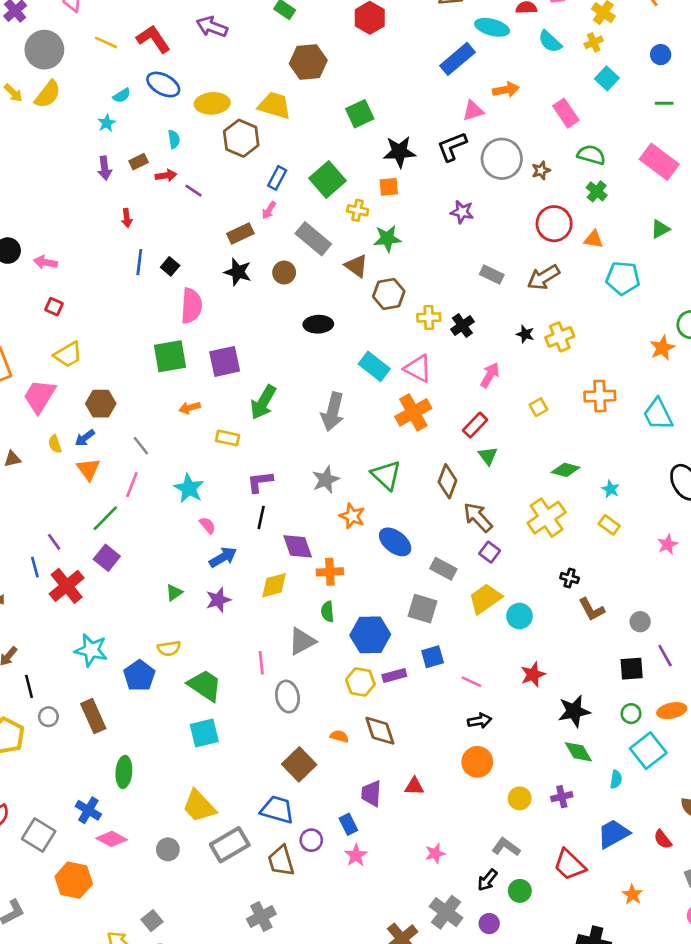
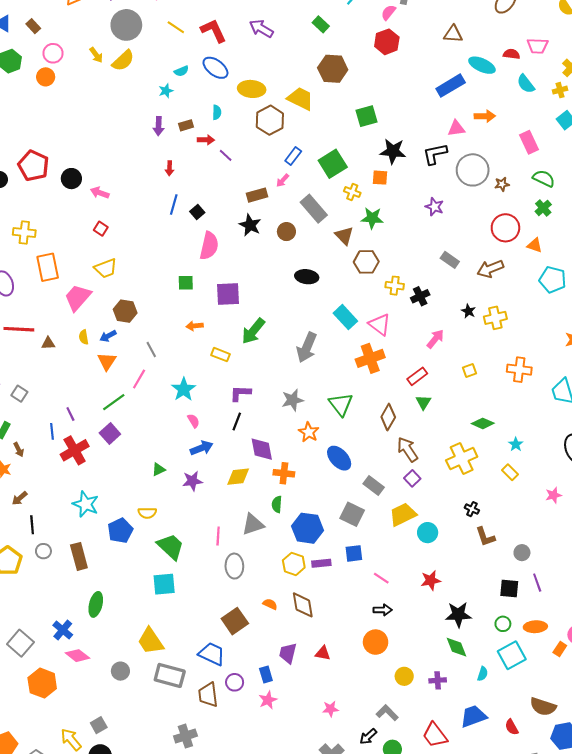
green square: (170, 356) -> (186, 283), size x0.6
gray rectangle: (230, 845) -> (170, 675), turned 36

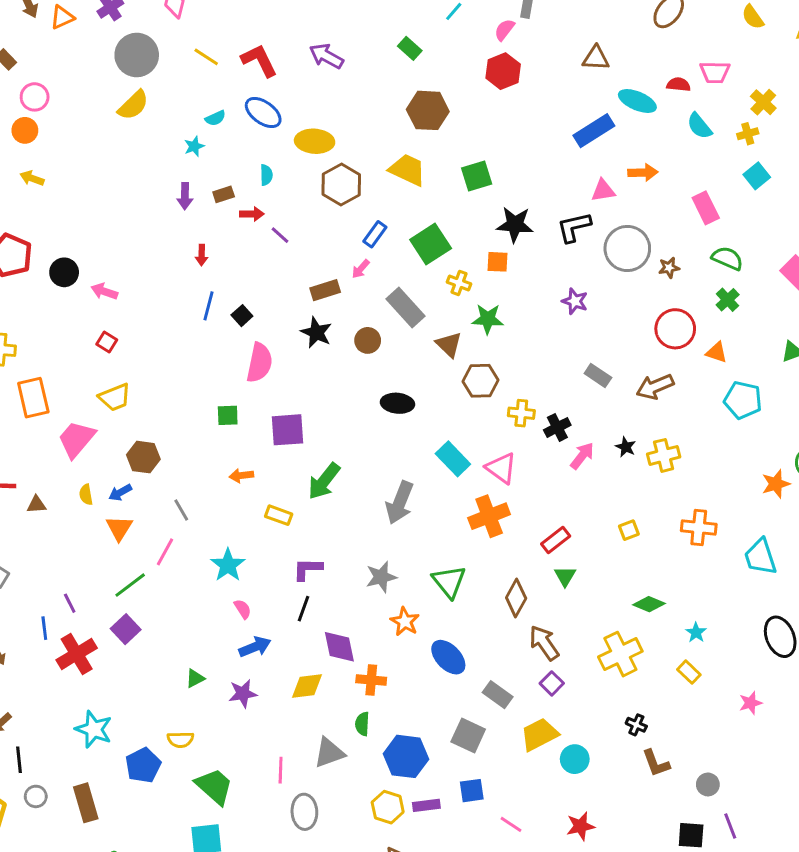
yellow arrow: (96, 55) -> (32, 178), moved, turned 147
yellow trapezoid: (300, 99) -> (407, 170), moved
pink arrow: (435, 339) -> (582, 456), moved

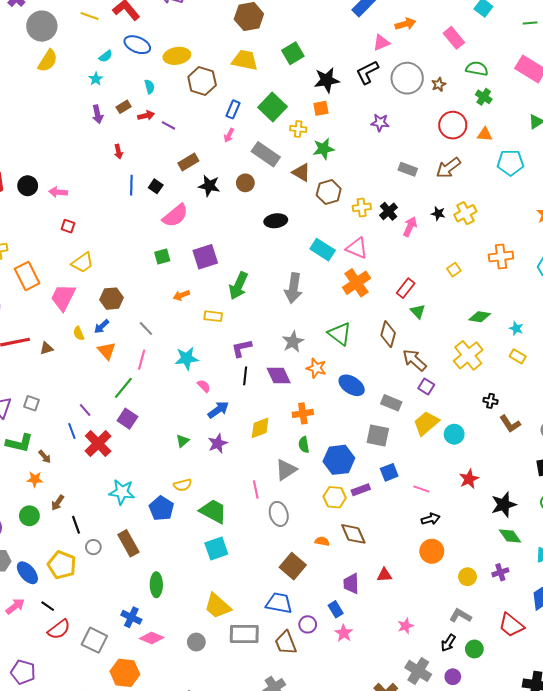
brown rectangle: (325, 290) -> (188, 162), moved
pink semicircle: (259, 363) -> (175, 216), turned 52
cyan star: (228, 565) -> (187, 358), turned -30
purple diamond: (339, 647) -> (279, 376), moved

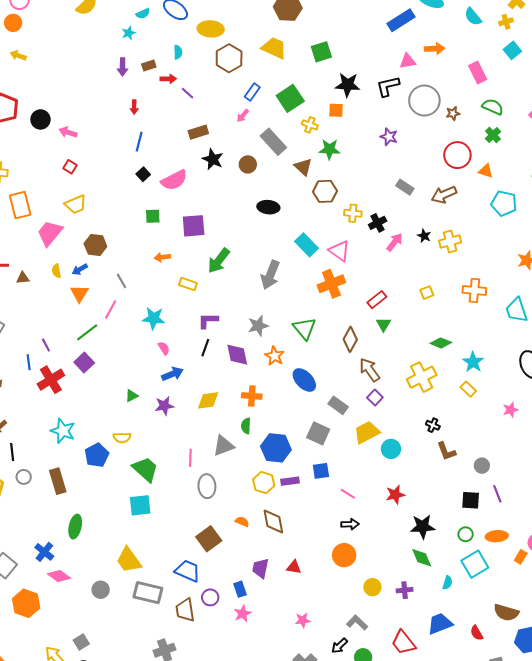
black square: (156, 186) -> (143, 174), moved
cyan star: (516, 328) -> (473, 362), size x1.5

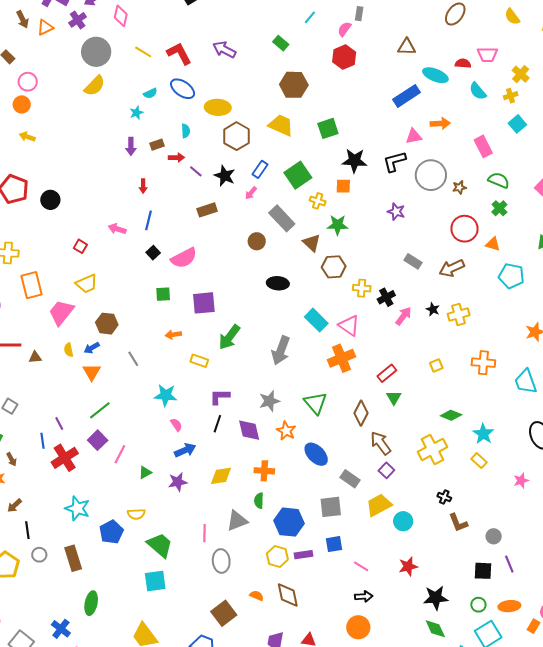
pink arrow: (68, 132) -> (117, 229), moved
black star: (213, 159) -> (225, 176), moved
pink line: (111, 310) -> (120, 454), moved
gray square: (318, 433) -> (331, 507), turned -30

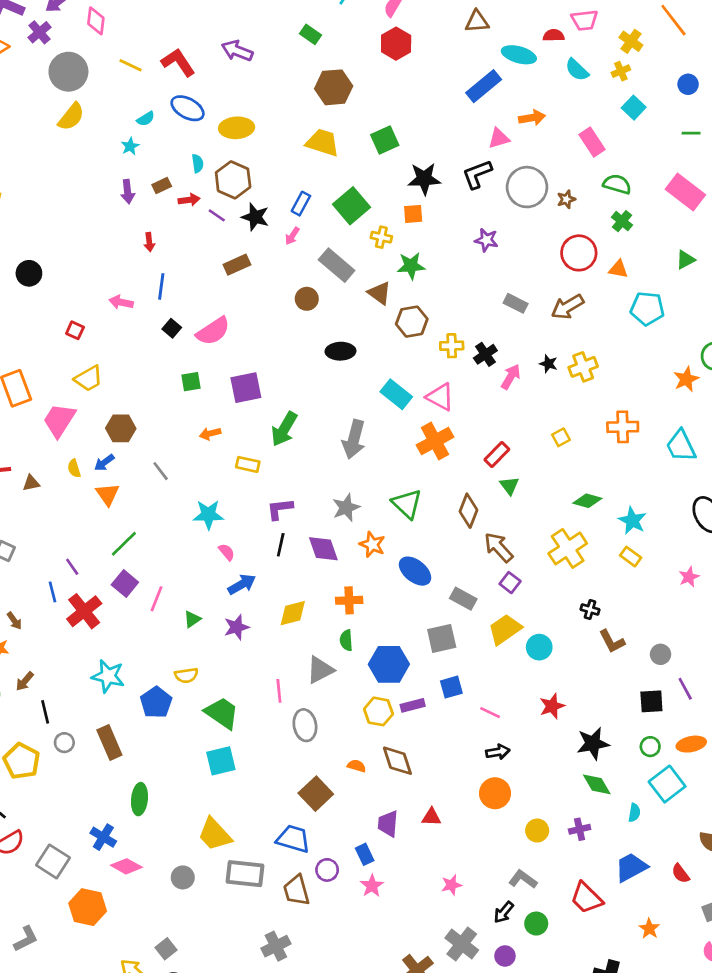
brown hexagon: (236, 136) -> (233, 180), moved

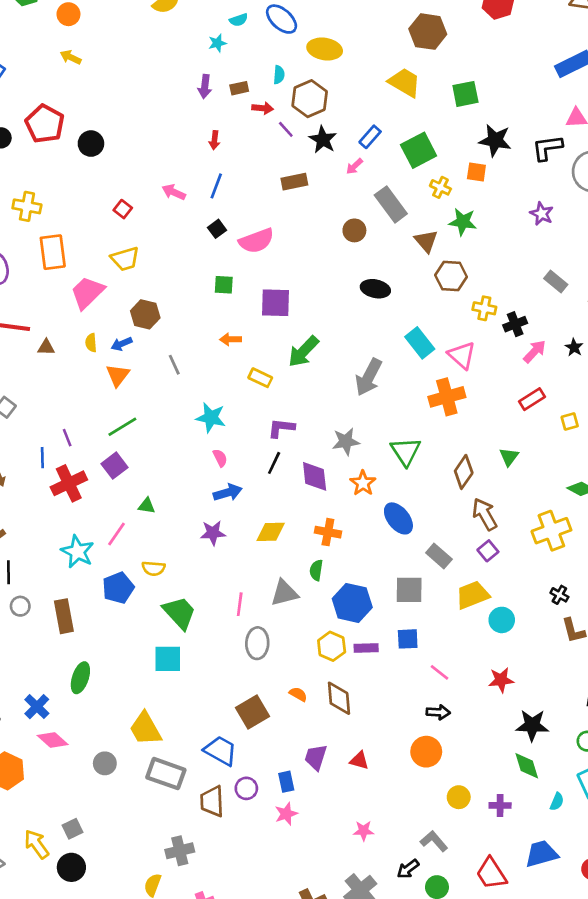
red rectangle: (497, 455) -> (532, 399), moved
pink line: (156, 599) -> (116, 534), moved
green triangle: (192, 619) -> (147, 506), moved, turned 30

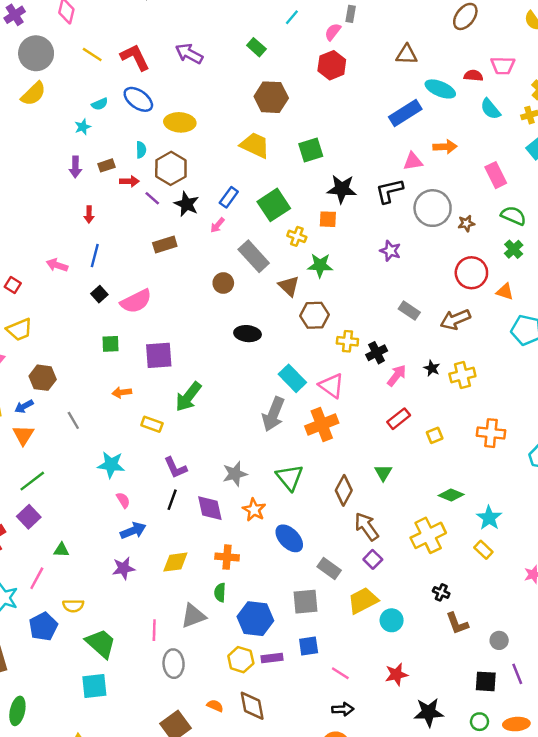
gray arrow: (369, 377) -> (273, 414), moved
purple L-shape: (281, 428) -> (175, 468), turned -115

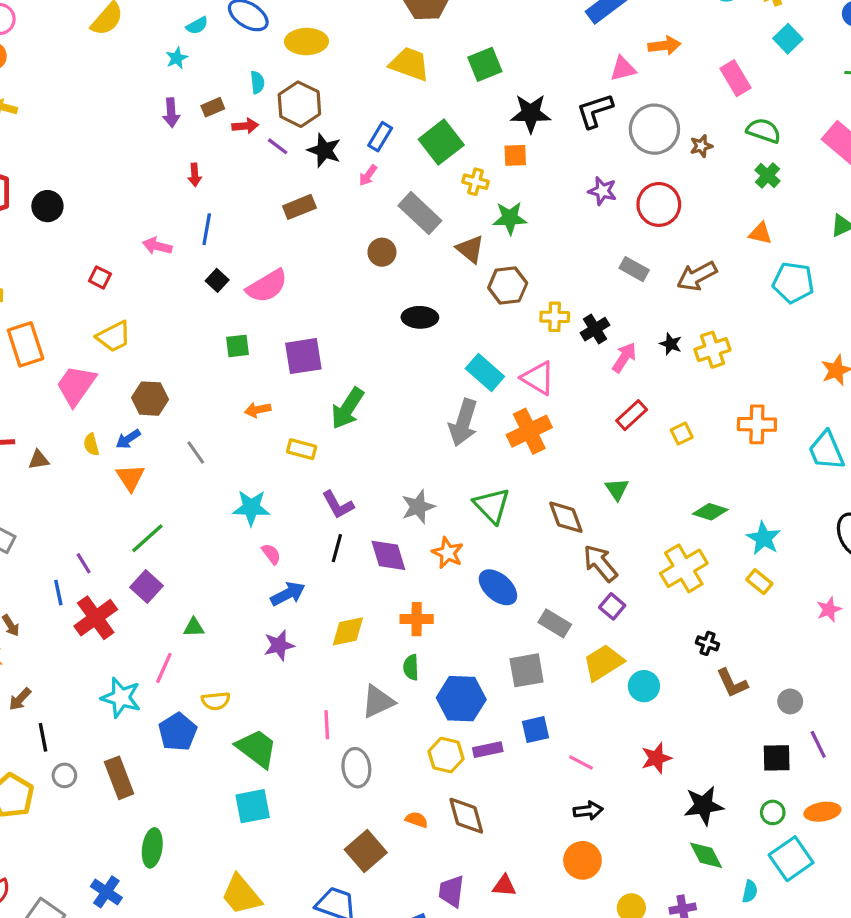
red circle: (471, 273) -> (659, 204), moved
brown diamond: (344, 490) -> (566, 517), turned -44

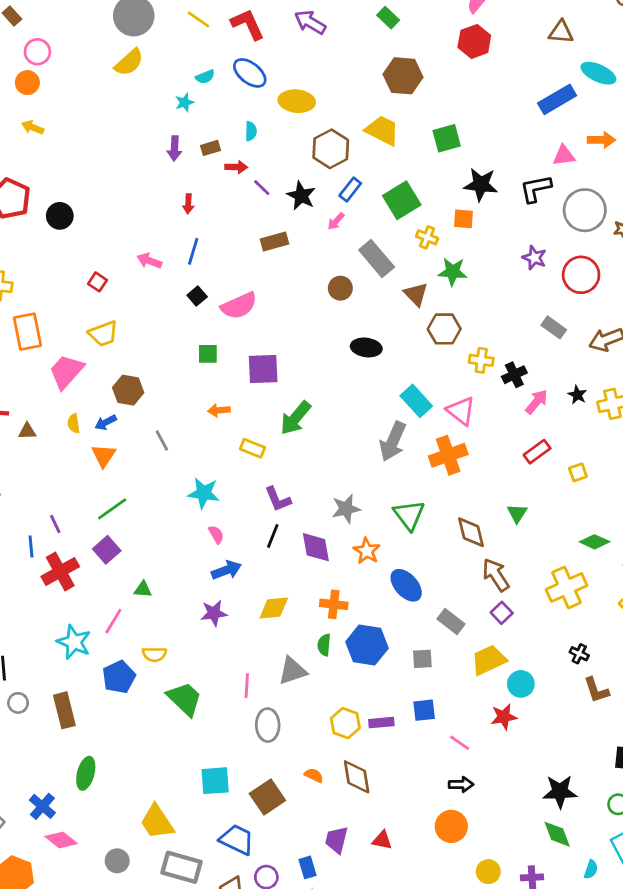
brown hexagon: (299, 104) -> (331, 149), moved
gray square: (527, 670) -> (422, 659), size x0.7
blue hexagon: (461, 699) -> (367, 645), moved
red star: (656, 758) -> (504, 717), moved
cyan square: (253, 806) -> (215, 781), moved

